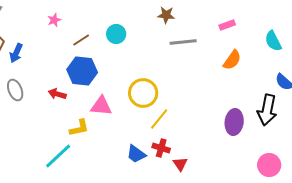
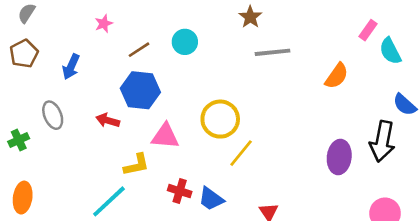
brown star: (166, 15) -> (250, 17), turned 30
pink rectangle: (227, 25) -> (368, 30), moved, turned -35
blue arrow: (16, 53) -> (71, 67), moved
red cross: (161, 148) -> (180, 191), moved

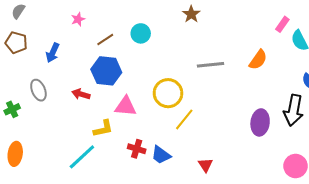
gray line: (273, 52) -> (211, 65), moved
brown pentagon: (24, 54) -> (16, 43), turned -30

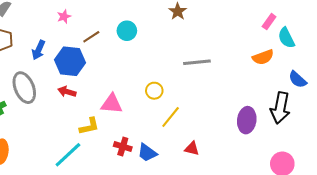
orange semicircle: (258, 60) -> (263, 57), moved, turned 35
blue hexagon: (106, 71) -> (70, 61), moved
gray ellipse: (38, 90) -> (24, 88), size x1.4
yellow circle: (168, 93) -> (154, 91), size x0.6
red triangle: (205, 165) -> (192, 149), moved, turned -42

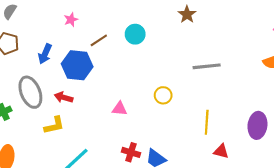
red arrow: (67, 92) -> (64, 97), moved
pink triangle: (112, 104) -> (120, 109), size x0.7
yellow line: (171, 117) -> (207, 122), moved, turned -35
yellow L-shape: (89, 126) -> (54, 125), moved
red triangle: (192, 149) -> (221, 151), moved

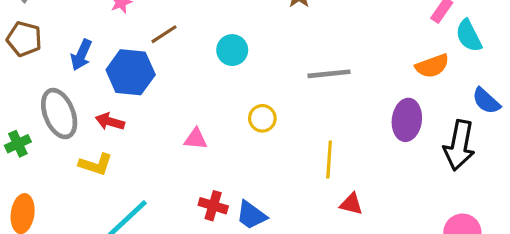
cyan circle: (135, 34) -> (232, 50), moved
yellow L-shape: (54, 125) -> (96, 164), turned 30
purple ellipse: (257, 125) -> (407, 120), moved

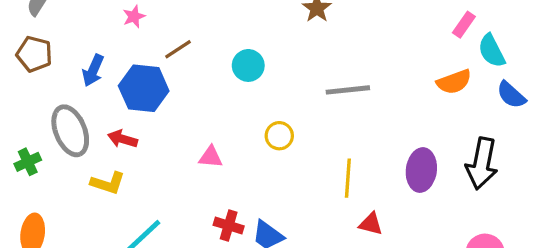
blue semicircle: (486, 101) -> (511, 95), moved
purple ellipse: (407, 120) -> (421, 170), moved

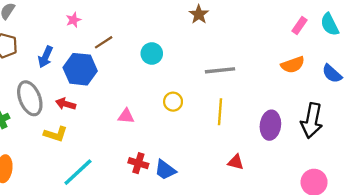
cyan semicircle: (492, 51) -> (330, 24), moved
yellow line: (348, 178) -> (220, 112), moved

